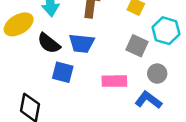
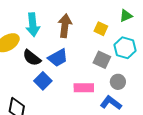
blue trapezoid: (82, 43) -> (58, 58), turned -35
blue square: (63, 72) -> (43, 81), turned 30

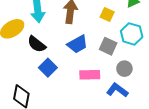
blue trapezoid: (58, 58) -> (77, 44), moved

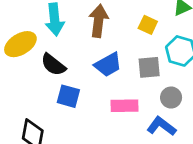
gray square: (108, 46) -> (149, 67), turned -30
blue square: (48, 68) -> (68, 96), turned -30

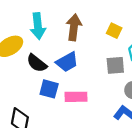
blue trapezoid: (108, 65) -> (67, 62), moved
pink rectangle: (125, 106) -> (76, 97), moved

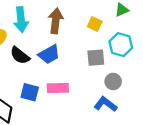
blue square: (49, 89) -> (30, 92), moved

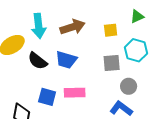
brown arrow: (56, 21) -> (72, 27), turned 65
yellow square: (95, 24) -> (111, 30), turned -32
blue trapezoid: (49, 54) -> (66, 60), turned 45

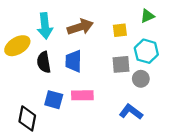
blue trapezoid: (66, 60) -> (74, 61), turned 75
black semicircle: (38, 61) -> (44, 62), turned 42
gray circle: (129, 86) -> (141, 79), moved

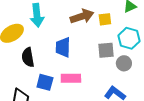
brown arrow: (80, 27) -> (82, 16), moved
black semicircle: (44, 62) -> (28, 57), moved

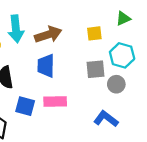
brown arrow: (82, 16) -> (48, 35), moved

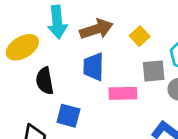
yellow square: (94, 33) -> (140, 36), moved, turned -35
pink rectangle: (55, 102) -> (123, 93), moved

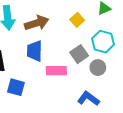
yellow square: (140, 36) -> (77, 20), moved
gray square: (154, 71) -> (79, 54), turned -30

